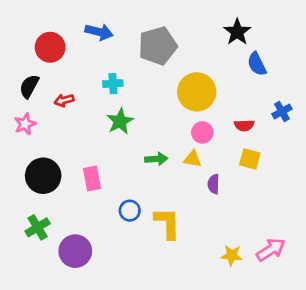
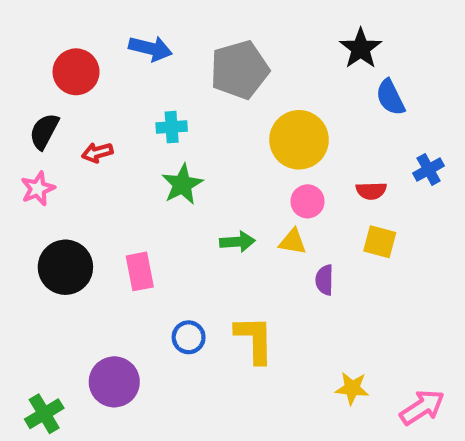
blue circle: (130, 211) -> (189, 337), moved
green cross: (38, 227) -> (44, 414), moved
pink arrow: (271, 250) -> (422, 407), moved

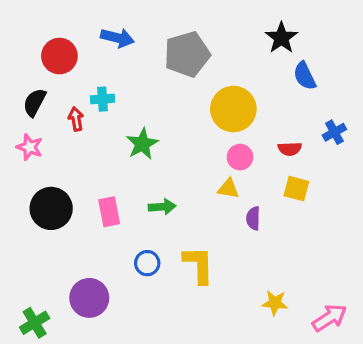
cyan cross: (172, 127) -> (103, 99), moved
red arrow: (97, 153) -> (76, 119), turned 95
pink star: (38, 189) -> (30, 147), turned -30
green arrow: (237, 242) -> (162, 207), moved

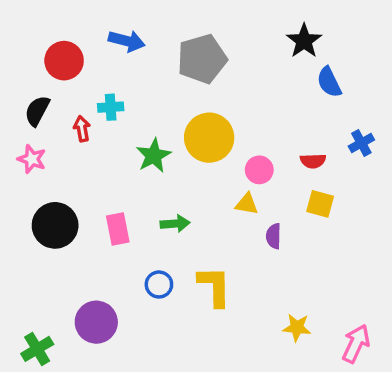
yellow circle: (233, 109) -> (209, 138), moved
pink arrow: (329, 318) -> (356, 344), turned -32

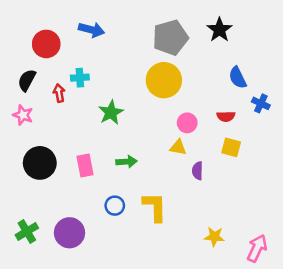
gray pentagon: (202, 59) -> (170, 38), moved
blue semicircle: (329, 82) -> (238, 78), moved
yellow circle: (209, 138) -> (164, 80), moved
blue cross: (361, 143) -> (261, 103), turned -36
green cross: (37, 349) -> (27, 231), moved

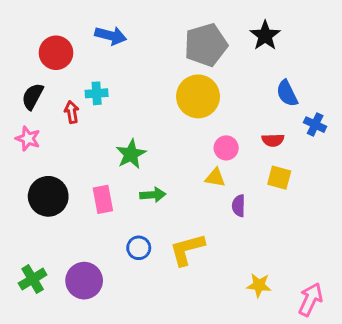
green star: (111, 113) -> (131, 154), moved
yellow L-shape: (155, 207) -> (187, 249), turned -104

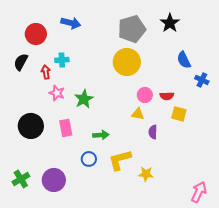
pink star: (28, 139) -> (57, 93), moved
red semicircle: (273, 140) -> (167, 96), moved
green arrow: (153, 195) -> (101, 135), moved
yellow star: (259, 285) -> (146, 174), moved

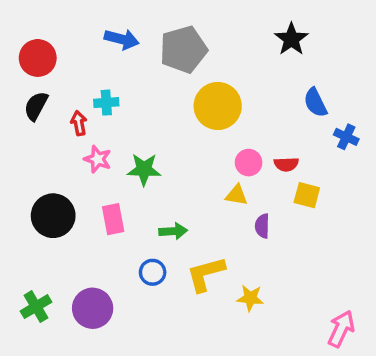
gray pentagon: (132, 29) -> (183, 49), moved
red circle: (36, 34) -> (38, 58), moved
green star: (84, 99) -> (144, 169), turned 30

